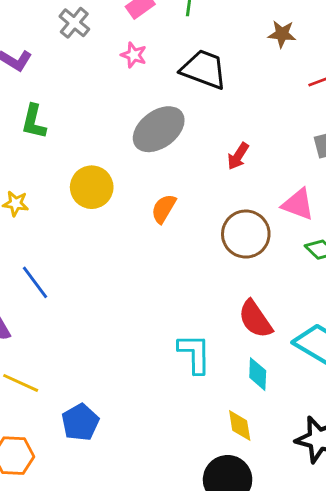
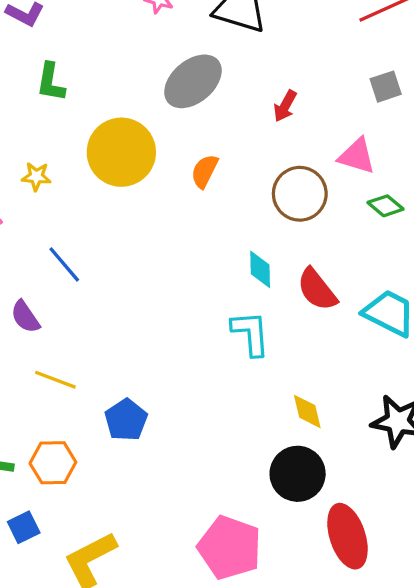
yellow circle: (92, 187) -> (121, 152), size x1.4
cyan diamond: (258, 374) -> (260, 269), moved

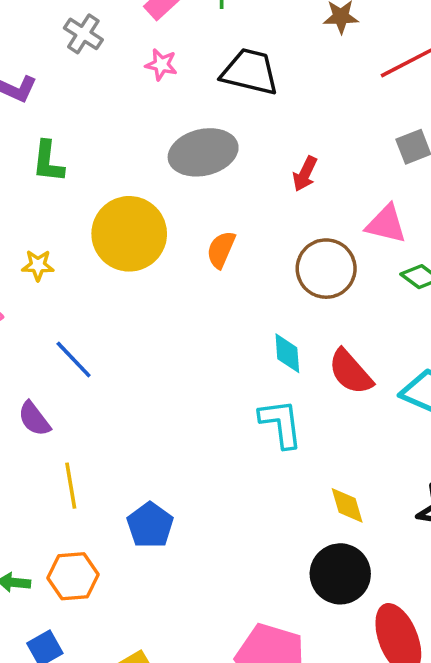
gray ellipse: (193, 81) -> (203, 152), turned 30
yellow line: (55, 380) -> (71, 486), turned 63

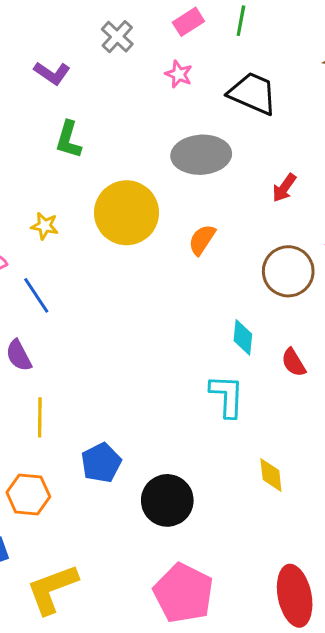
blue line: (74, 360) -> (36, 295), moved
red semicircle: (351, 372) -> (294, 362), size x0.7
black circle: (340, 574) -> (167, 500), moved

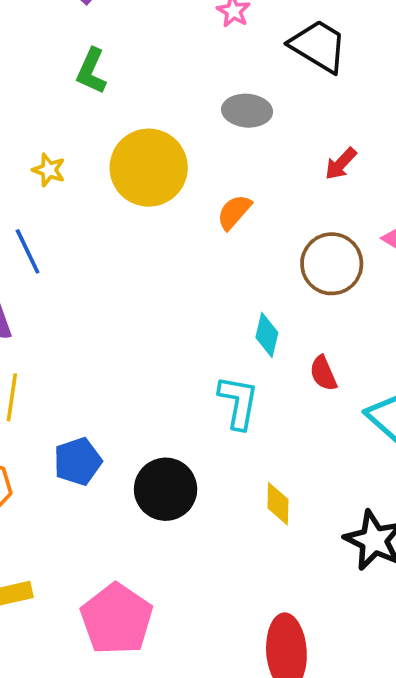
gray ellipse: (201, 155) -> (247, 111), size x0.7
black circle: (167, 500) -> (166, 489), moved
pink pentagon: (183, 593) -> (117, 619), moved

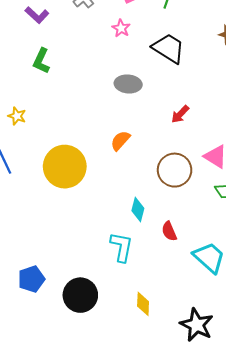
yellow circle: (149, 168) -> (65, 167), moved

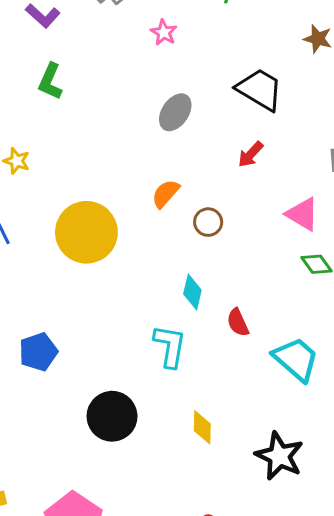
black trapezoid: (168, 48) -> (260, 89), moved
gray ellipse: (128, 84) -> (175, 112), turned -60
brown circle: (175, 170) -> (208, 222), moved, size x0.6
blue pentagon: (31, 279) -> (38, 352), moved

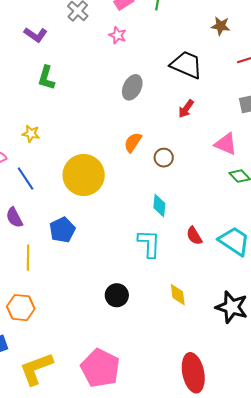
red semicircle: (238, 322) -> (194, 236), moved
blue pentagon: (38, 352) -> (62, 230), moved
black circle: (112, 416) -> (117, 295), size x0.7

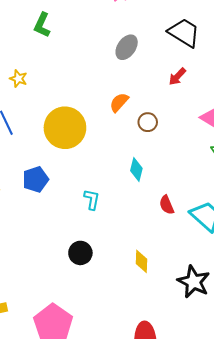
cyan L-shape: (149, 243) -> (92, 199), moved, size x0.7

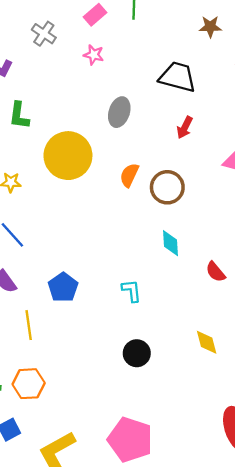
brown circle: (148, 122) -> (167, 187), size x1.5
yellow circle: (65, 128) -> (68, 156), moved

